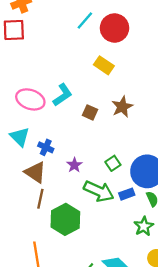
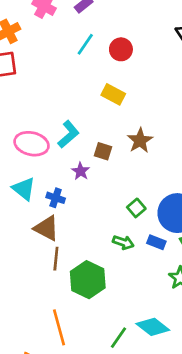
red circle: (115, 28) -> (121, 49), size x0.7
purple star: (74, 165) -> (81, 171), moved
green arrow: (99, 191) -> (123, 242), size x0.6
blue rectangle: (127, 194) -> (156, 242), turned 48

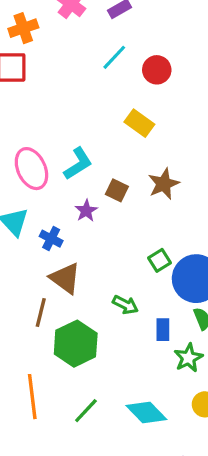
pink ellipse: (32, 144) -> (31, 169), turned 44
green square: (136, 208) -> (159, 260), moved
brown triangle: (46, 228) -> (65, 278), moved
blue rectangle: (156, 242) -> (163, 330), moved, turned 60
green line: (118, 338) -> (86, 411), moved

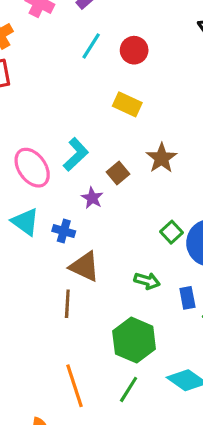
brown square: (117, 190) -> (118, 173), turned 35
green hexagon: (76, 344) -> (134, 340), moved

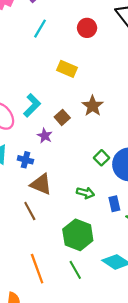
red circle: (134, 50) -> (87, 28), moved
brown line: (67, 304) -> (30, 211), turned -30
green line: (129, 389) -> (75, 270), turned -60

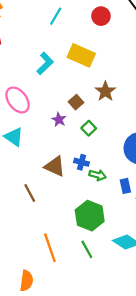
yellow rectangle: (67, 69) -> (81, 55), size x1.4
cyan L-shape: (32, 105) -> (45, 63), moved
green square: (102, 158) -> (89, 128), moved
blue cross: (25, 160) -> (81, 162), moved
brown line: (30, 211) -> (30, 193), moved

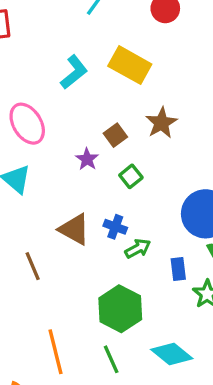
green arrow: (98, 175) -> (138, 249), turned -49

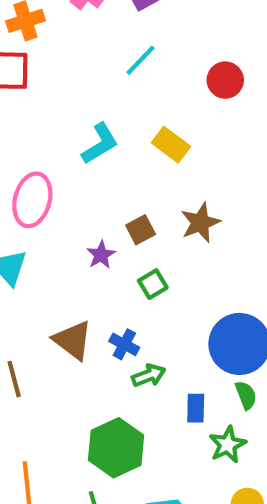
yellow rectangle: (130, 65) -> (171, 145), size x0.7
pink ellipse: (27, 124) -> (32, 200), turned 39

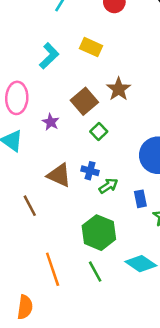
brown square: (141, 230) -> (84, 101), size x1.5
purple star: (101, 255) -> (51, 122), moved

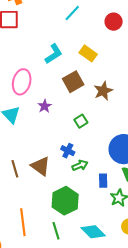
brown square: (84, 101) -> (73, 82), moved
brown triangle: (59, 175) -> (41, 166), moved

